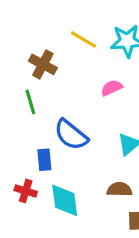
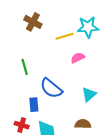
yellow line: (83, 39) -> (64, 36), moved, turned -48
brown cross: (43, 64) -> (33, 22), moved

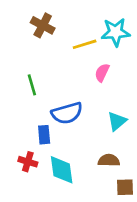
pink semicircle: (78, 58) -> (102, 73), turned -40
blue semicircle: (51, 88) -> (67, 113), turned -55

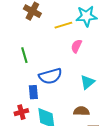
red cross: (28, 162) -> (21, 112), turned -32

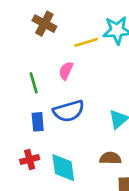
pink semicircle: (76, 46) -> (66, 71), moved
blue rectangle: (33, 92) -> (38, 122), moved

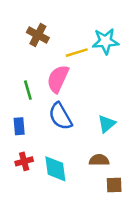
pink semicircle: (66, 71) -> (58, 79), size x1.6
blue semicircle: (69, 111) -> (60, 116), turned 76
blue rectangle: (38, 122) -> (19, 126), moved

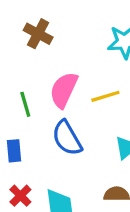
yellow line: (77, 53) -> (105, 96), moved
red cross: (24, 161) -> (20, 196), turned -30

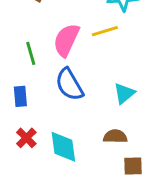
yellow line: (105, 96) -> (105, 31), moved

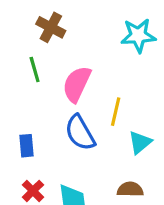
yellow line: (105, 31) -> (116, 112), moved, turned -60
green line: (31, 53) -> (35, 70), moved

